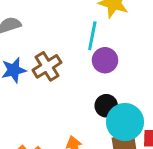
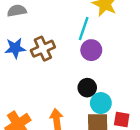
cyan circle: (125, 122) -> (101, 103), size x0.7

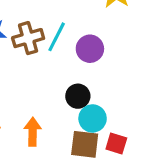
cyan line: (84, 29) -> (57, 37), moved

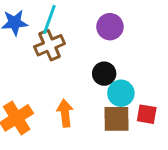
cyan line: (57, 37) -> (49, 19), moved
brown cross: (28, 38) -> (50, 45), moved

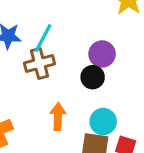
black circle: (104, 74) -> (93, 77), moved
orange arrow: (65, 113) -> (58, 117), moved

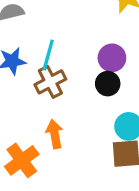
orange arrow: (58, 117) -> (55, 134), moved

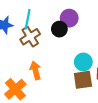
black circle: (108, 84) -> (59, 29), moved

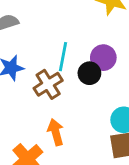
cyan line: (28, 19) -> (63, 57), moved

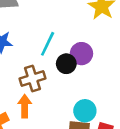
brown cross: (48, 84) -> (33, 78), moved

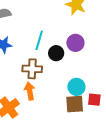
purple circle: (81, 54) -> (75, 43), moved
brown cross: (33, 78) -> (32, 69), turned 30

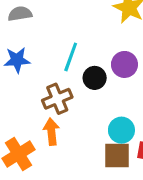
brown cross: (32, 69) -> (57, 99), turned -30

